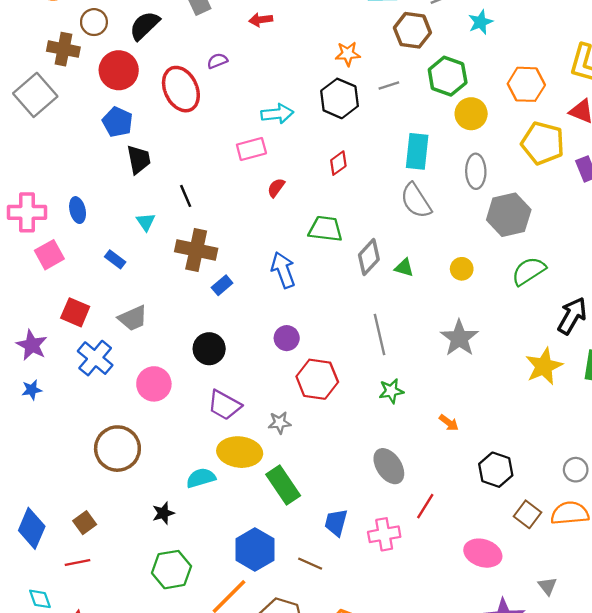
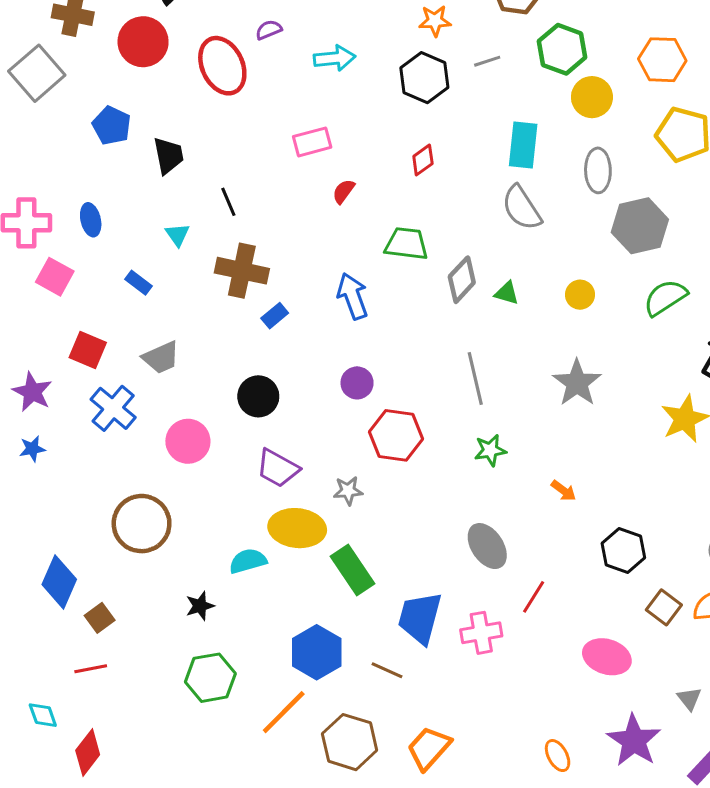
cyan arrow: (277, 114) -> (335, 58), moved
blue pentagon: (117, 122) -> (112, 126), moved
pink square: (49, 255) -> (55, 277), turned -32
blue trapezoid: (336, 523) -> (420, 618), size x1.5
blue diamond: (32, 528) -> (59, 582), moved

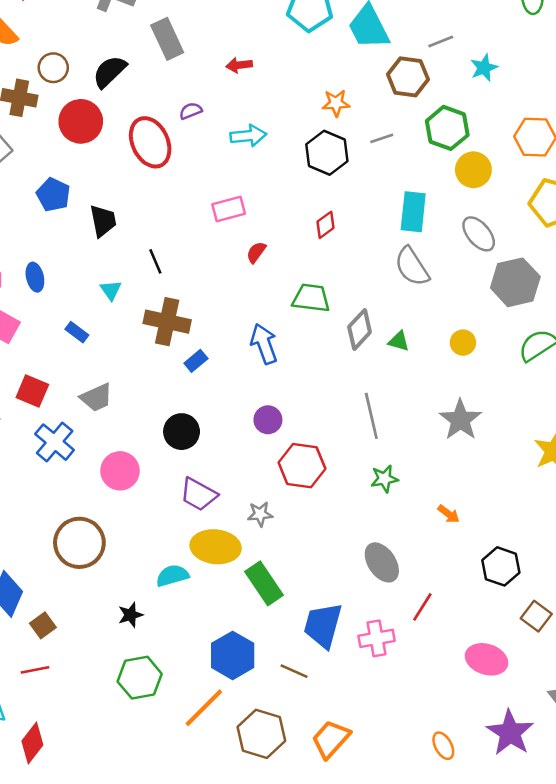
gray ellipse: (598, 170) -> (479, 234), turned -39

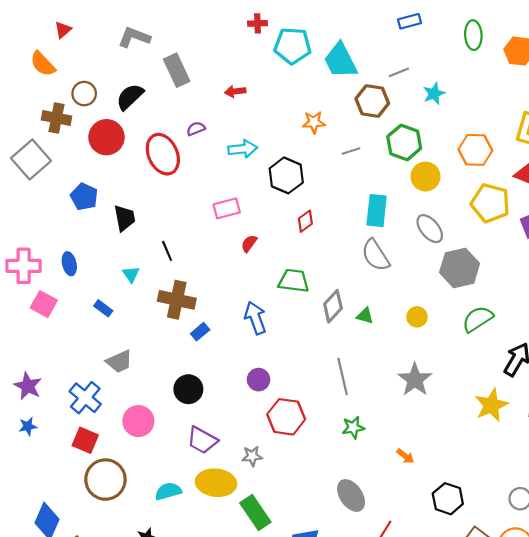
black hexagon: (327, 153) -> (286, 175), moved
red square: (32, 391) -> (85, 440), moved
cyan semicircle: (172, 576) -> (168, 491), moved

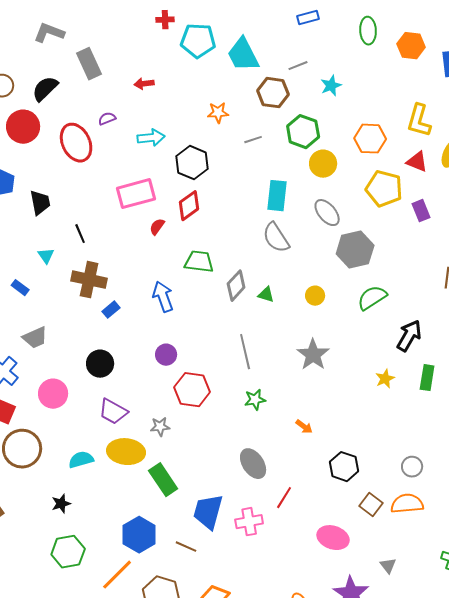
pink rectangle: (227, 208) -> (136, 194), size x1.5
red diamond: (305, 221) -> (189, 206), moved, size x1.4
yellow star: (491, 405) -> (385, 379), size x0.6

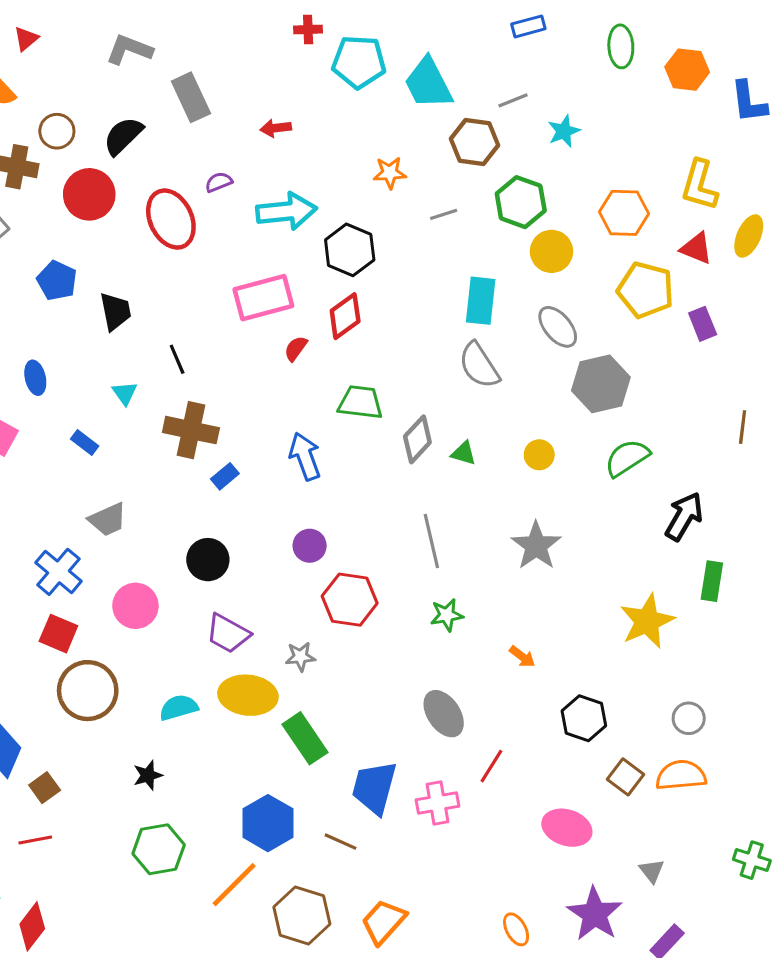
cyan arrow: (151, 138) -> (286, 211), size x1.4
yellow star: (385, 379) -> (647, 621), moved, size x1.8

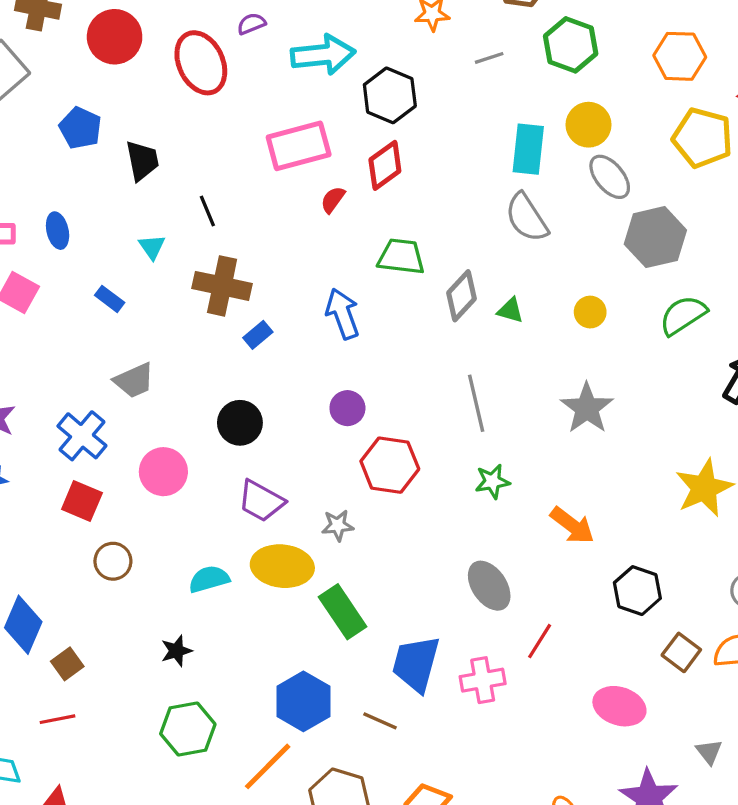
yellow circle: (552, 251) -> (589, 125), moved
orange arrow: (522, 657) -> (572, 525), size x1.6
brown circle: (88, 691) -> (113, 561), size x0.6

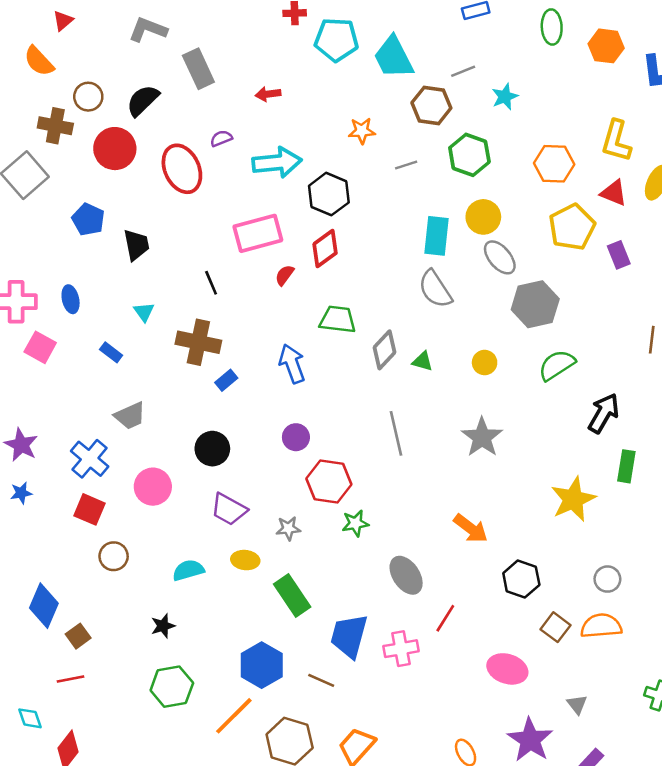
yellow pentagon: (703, 138) -> (572, 227), turned 30
black line: (207, 211) -> (211, 283), moved
green star: (492, 481) -> (355, 523), moved
yellow ellipse: (282, 566) -> (245, 560), size x0.6

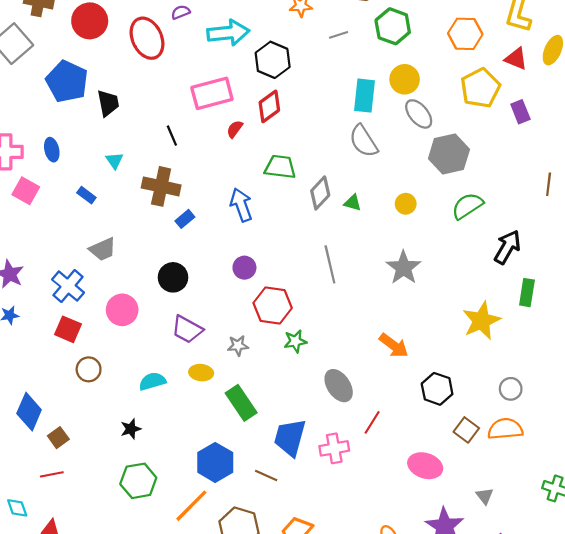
blue pentagon: (88, 219) -> (67, 81), size x1.5

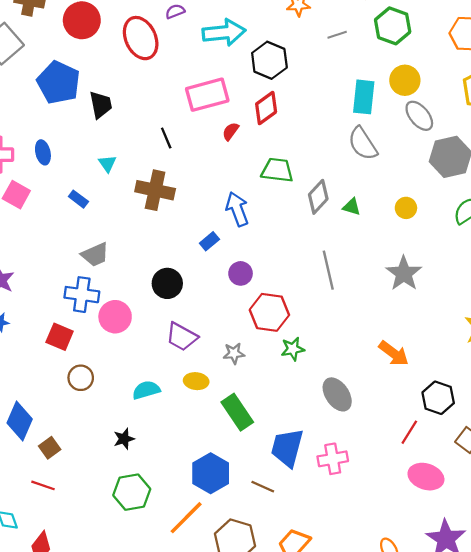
blue rectangle: (185, 219) -> (209, 241), moved
blue cross: (68, 286) -> (82, 295), moved, turned -32
red line: (372, 422) -> (409, 432), moved
red line: (52, 474) -> (43, 485), turned 30

